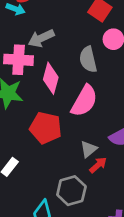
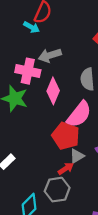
red pentagon: (46, 128) -> (66, 136), moved
red arrow: (98, 165) -> (66, 169), moved

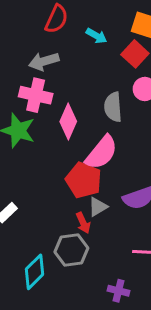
cyan arrow: (31, 27) -> (97, 36), moved
gray arrow: (50, 55) -> (44, 61), moved
red arrow: (66, 169) -> (83, 223), turned 98

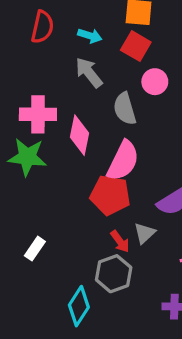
gray arrow: (44, 61) -> (89, 73), moved, turned 80
gray triangle: (98, 207) -> (145, 233), moved

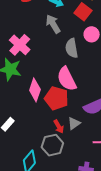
pink cross: (38, 114) -> (20, 45), turned 35
pink diamond: (80, 135) -> (35, 90), moved
pink semicircle: (123, 161) -> (67, 79), turned 120

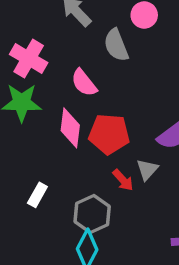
pink semicircle: (67, 79) -> (84, 83), moved, size x0.7
gray hexagon: (52, 145) -> (92, 214), moved

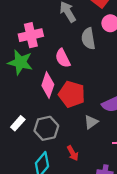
pink cross: (29, 59) -> (31, 35), turned 35
red arrow: (123, 180) -> (73, 153), moved
gray hexagon: (92, 214) -> (46, 128), moved

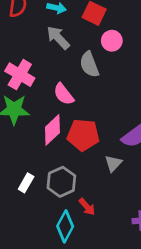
pink cross: (31, 35) -> (20, 75), turned -35
pink diamond: (48, 85) -> (52, 130), turned 40
red arrow: (73, 153) -> (87, 207), moved

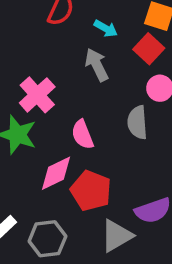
gray semicircle: (89, 64) -> (137, 122), moved
gray triangle: (113, 163) -> (116, 236), size x1.5

